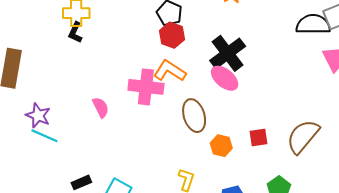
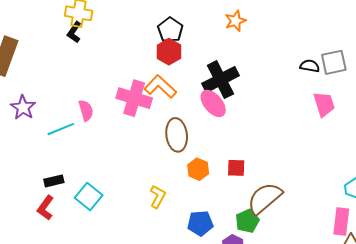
black semicircle: (313, 24) -> (310, 66), size x0.6
cyan line: (44, 136) -> (61, 129), moved, turned -56
brown semicircle: (303, 136) -> (265, 198), moved

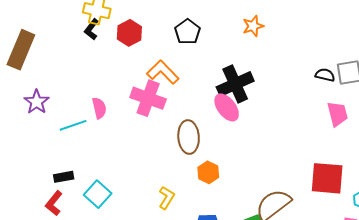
red hexagon: (169, 52) -> (129, 33), moved
orange L-shape: (160, 87) -> (163, 72), moved
red square: (236, 168) -> (327, 178), moved, size x1.8

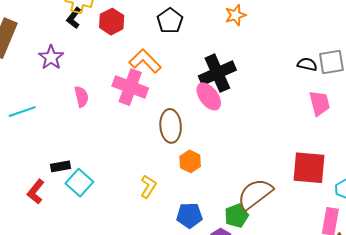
purple star: (37, 102) -> (51, 57), moved
cyan line: (73, 125) -> (22, 112), moved
black rectangle: (64, 177) -> (60, 166), moved

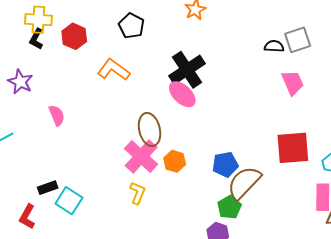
pink cross: (130, 87) -> (141, 156), moved, turned 32
blue pentagon: (189, 215) -> (225, 164), moved

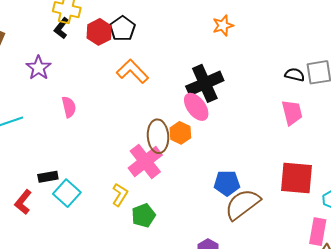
black pentagon: (131, 26) -> (122, 29), moved
pink trapezoid: (293, 83) -> (292, 113), moved
orange hexagon: (175, 161) -> (180, 133), moved
yellow L-shape: (138, 193) -> (120, 195), moved
green pentagon: (229, 207) -> (143, 215), moved

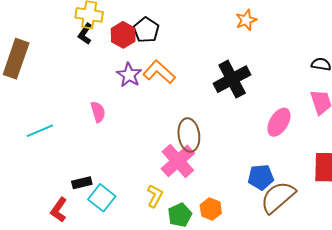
purple star: (39, 68) -> (129, 75), moved
pink ellipse: (196, 107) -> (279, 122), moved, turned 72
orange hexagon: (180, 133) -> (211, 209), moved

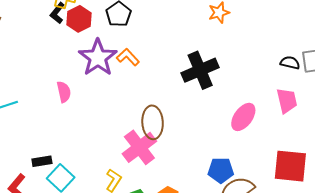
red hexagon: (123, 35) -> (79, 19), moved
orange L-shape: (159, 72) -> (128, 57), size x0.7
purple star: (129, 75) -> (98, 58), size x1.5

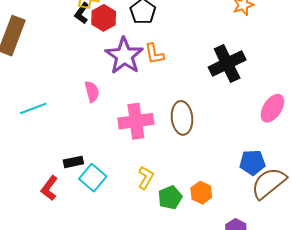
orange L-shape: (128, 57) -> (154, 54), turned -145
pink cross: (139, 147) -> (136, 121), moved, turned 32

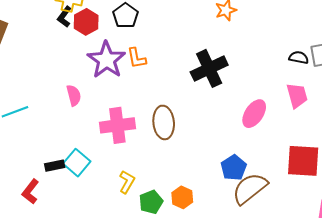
blue pentagon: (252, 163) -> (234, 168), turned -30
cyan square: (93, 178) -> (77, 163), moved

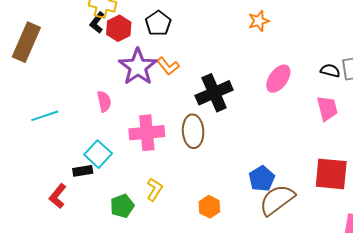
orange L-shape: (137, 58) -> (168, 66), turned -30
black cross: (209, 68) -> (214, 93), moved
pink ellipse: (254, 114) -> (278, 79), moved
cyan square: (77, 163) -> (98, 154), moved
green pentagon: (151, 202) -> (122, 206), moved

